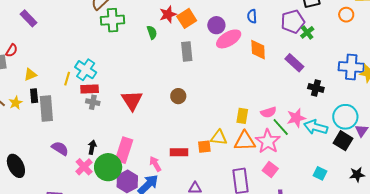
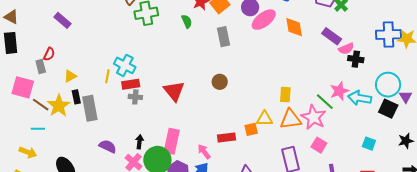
yellow star: (16, 103) -> (59, 106), size x1.6
pink semicircle: (268, 112) -> (346, 49), moved

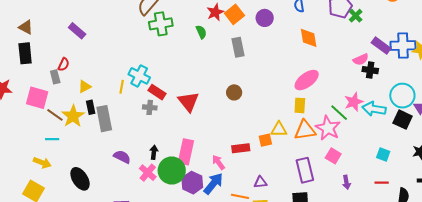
pink ellipse: (264, 20) -> (307, 80), moved
purple rectangle: (332, 36) -> (381, 45), moved
red rectangle: (131, 84) -> (157, 92), moved, turned 42

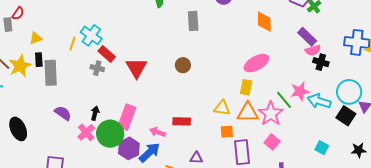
purple rectangle: (381, 45) -> (307, 37), moved
orange square: (265, 140) -> (227, 132), moved
pink arrow: (218, 162) -> (157, 132), turned -42

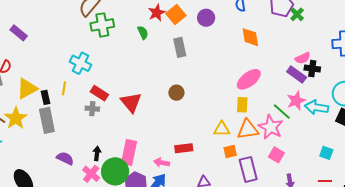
cyan cross: (91, 35) -> (81, 63), moved
purple rectangle: (307, 37) -> (297, 74), moved
yellow triangle: (36, 38) -> (27, 88), size x1.6
black rectangle: (39, 60) -> (46, 97), moved

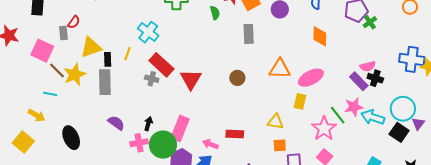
red rectangle: (99, 93) -> (161, 65), size x1.4
orange triangle: (248, 129) -> (280, 69), moved
pink cross: (91, 174) -> (139, 143), turned 30

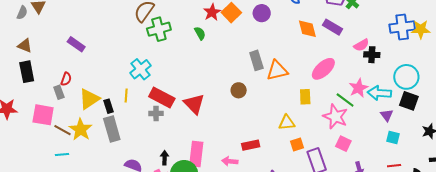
cyan cross: (148, 32) -> (140, 69), turned 30
gray rectangle: (249, 34) -> (256, 60), moved
pink ellipse: (311, 78) -> (323, 69), moved
purple rectangle: (359, 81) -> (332, 27), moved
purple triangle: (418, 124) -> (387, 115), moved

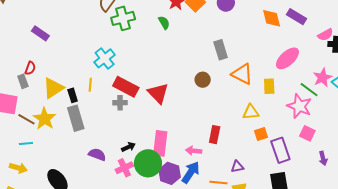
orange triangle: (277, 71) -> (242, 74), moved, turned 40
red rectangle: (251, 145) -> (215, 135), turned -66
black arrow: (165, 158) -> (128, 147), turned 64

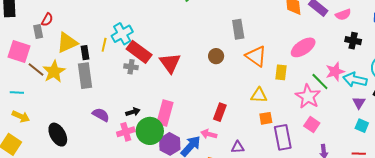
pink semicircle: (325, 35) -> (343, 15), moved
cyan cross: (105, 58) -> (122, 34), moved
cyan line: (26, 144) -> (17, 92), moved
pink arrow: (194, 151) -> (209, 134), moved

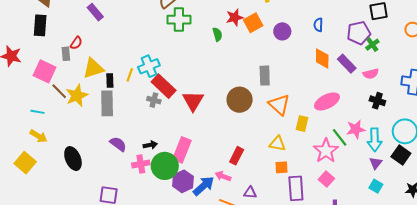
brown circle: (216, 56) -> (240, 100), size x1.6
cyan arrow: (355, 80) -> (375, 140), turned -110

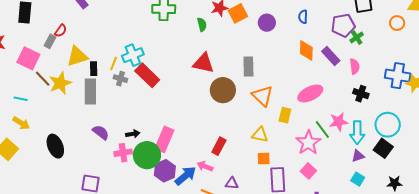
gray rectangle: (66, 54) -> (50, 41), turned 32
pink semicircle: (371, 74) -> (355, 66), turned -84
gray cross: (154, 100) -> (120, 79), moved
red triangle: (193, 101) -> (203, 63), moved, turned -50
purple triangle: (376, 163) -> (358, 156), turned 32

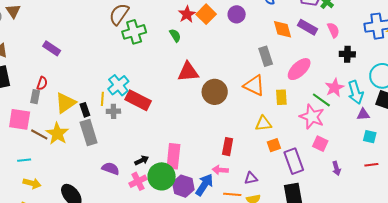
gray rectangle: (248, 67) -> (266, 56), moved
purple triangle: (358, 156) -> (363, 114), turned 32

